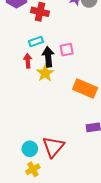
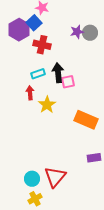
black arrow: (48, 57) -> (58, 73), moved

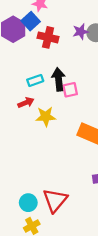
red cross: (42, 45) -> (48, 37), moved
red arrow: (30, 93) -> (26, 103), turned 72
yellow star: (47, 105) -> (46, 117), turned 30

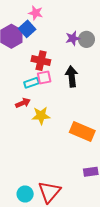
red cross: (48, 37) -> (41, 61), moved
black arrow: (59, 79) -> (72, 76), moved
pink square: (70, 90) -> (44, 78), moved

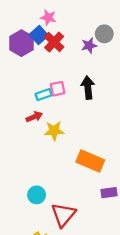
gray circle: (86, 39) -> (104, 34), moved
red cross: (41, 61) -> (54, 42), moved, turned 30
orange rectangle: (82, 132) -> (90, 161), moved
cyan circle: (25, 194) -> (37, 195), moved

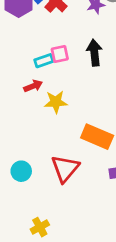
cyan circle: (37, 195) -> (21, 171), moved
red triangle: (63, 215) -> (65, 169), moved

